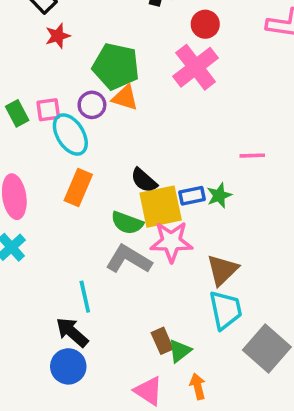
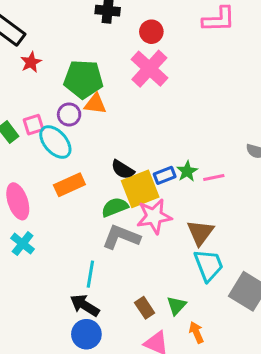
pink line: (252, 156) -> (214, 177), moved
orange rectangle: (78, 188) -> (69, 185), turned 52
green semicircle: (127, 223) -> (115, 207), turned 148
cyan line: (85, 297) -> (90, 274), turned 32
brown rectangle: (162, 341) -> (145, 308), moved

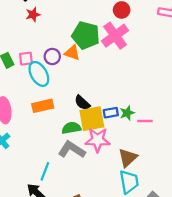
green pentagon: (83, 79) -> (86, 35), moved

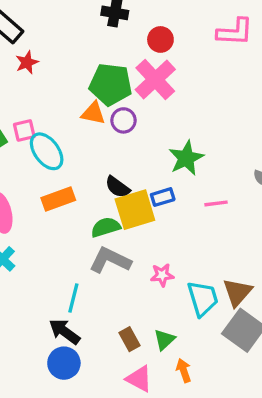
purple circle: (52, 57) -> (123, 120), moved
green star: (127, 113) -> (186, 158), moved, size x1.5
pink star: (98, 140) -> (162, 275), moved, size x0.6
brown triangle: (128, 158) -> (237, 292), moved

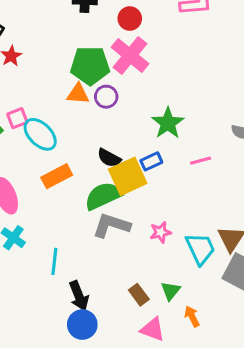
green semicircle: (106, 227) -> (103, 196), size x1.4
cyan line: (73, 298) -> (54, 261), moved
black arrow: (65, 332) -> (79, 296), turned -140

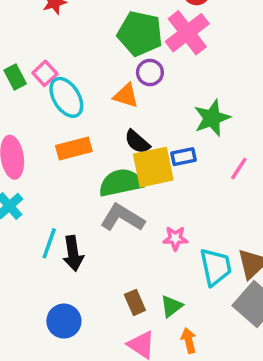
orange triangle: (78, 94) -> (126, 96), moved
pink square: (17, 118) -> (45, 73), turned -35
pink line: (201, 161) -> (239, 169), turned -55
black arrow: (79, 296) -> (73, 253), moved

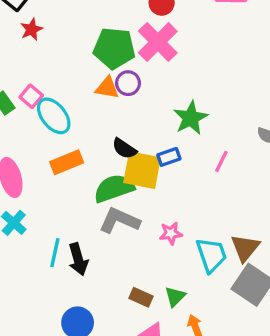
orange triangle: (126, 96) -> (107, 88), moved
yellow square: (153, 167) -> (142, 170), turned 30
brown rectangle: (135, 302) -> (141, 297), turned -35

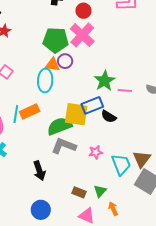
cyan ellipse: (54, 116) -> (45, 80), moved, turned 45
black semicircle: (124, 149) -> (109, 117), moved
blue rectangle: (169, 157) -> (92, 105), size x1.5
pink line: (221, 161) -> (125, 91), moved, turned 72
cyan line: (55, 253) -> (16, 114), moved

